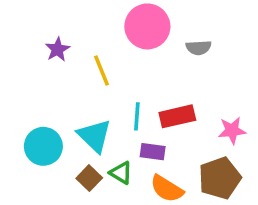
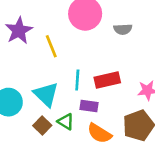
purple star: (57, 49) -> (19, 31), size x1.5

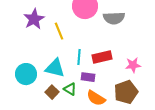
gray semicircle: (123, 29) -> (114, 18), size x1.5
cyan triangle: (46, 94) -> (55, 68), turned -30

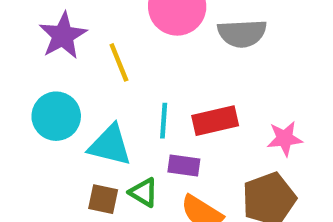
cyan circle: (26, 74) -> (56, 116), moved
brown square: (52, 92) -> (103, 199), turned -32

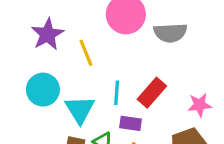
red rectangle: (215, 121) -> (152, 93), turned -36
cyan triangle: (110, 145) -> (80, 110), turned 44

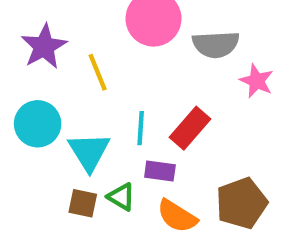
pink star: (200, 105) -> (257, 81), moved, turned 30

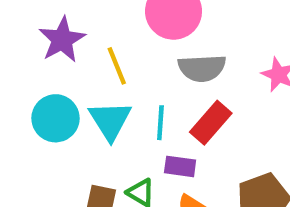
gray semicircle: (216, 44) -> (202, 68), moved
cyan triangle: (89, 152) -> (110, 120), moved

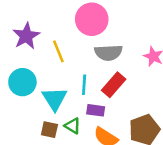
cyan triangle: (110, 120) -> (55, 99), moved

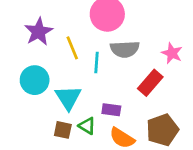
cyan line: (84, 85) -> (96, 63), moved
red rectangle: (114, 85) -> (150, 83), moved

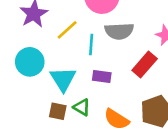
yellow line: (72, 48) -> (67, 30), turned 70
purple rectangle: (111, 110) -> (102, 77), moved

